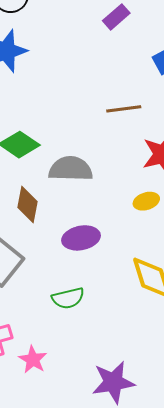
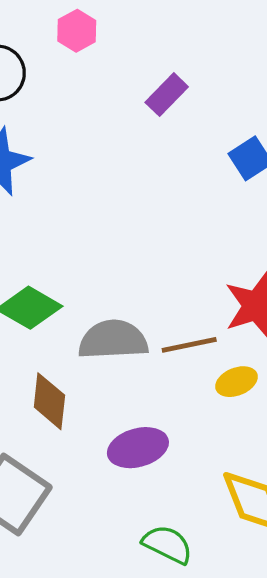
brown line: (124, 109) -> (189, 345), moved
green semicircle: (68, 298) -> (168, 544), moved, turned -136

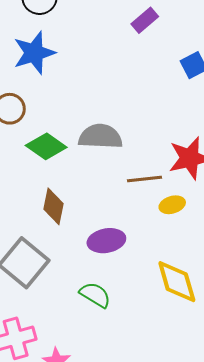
gray semicircle: (113, 340) -> (100, 137), moved
green semicircle: (168, 544) -> (95, 295), moved

